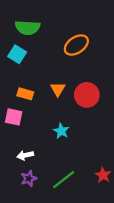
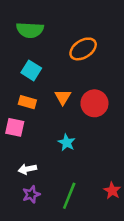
cyan square: (17, 54) -> (31, 70), moved
green line: (64, 180) -> (69, 196), turned -30

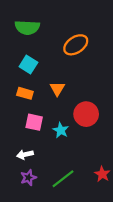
red circle: (94, 103) -> (86, 114), moved
pink square: (15, 127) -> (34, 122), moved
green line: (69, 196) -> (63, 179), turned 30

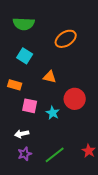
orange triangle: (57, 89) -> (50, 77), turned -48
orange rectangle: (25, 93) -> (15, 85), moved

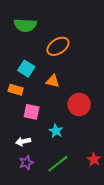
orange ellipse: (66, 39) -> (58, 46), moved
cyan square: (25, 56) -> (26, 69), moved
cyan star: (53, 113) -> (56, 131), moved

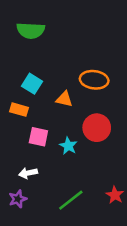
orange ellipse: (58, 46) -> (94, 80), moved, turned 40
cyan star: (56, 131) -> (68, 146), moved
purple star: (26, 163) -> (18, 199), moved

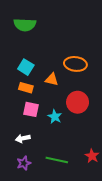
orange rectangle: (19, 110) -> (26, 88), moved
purple star: (18, 199) -> (24, 163), moved
green line: (71, 200) -> (57, 160), turned 50

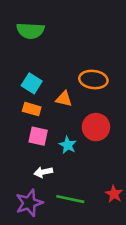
white arrow: (23, 138) -> (43, 172), moved
purple star: (24, 163) -> (29, 203), size x1.5

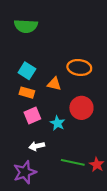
pink square: (38, 136) -> (32, 115), turned -35
green line: (70, 199) -> (73, 162), moved

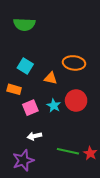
orange rectangle: (27, 93) -> (14, 89), moved
cyan star: (57, 123) -> (54, 106), moved

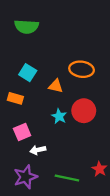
pink square: (30, 108) -> (22, 132), moved
green line: (68, 151) -> (67, 178), moved

